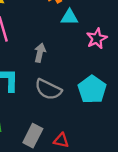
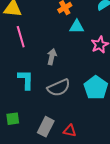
gray semicircle: (48, 89) -> (59, 88), turned -50

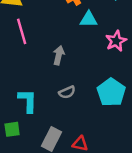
cyan L-shape: (26, 80) -> (28, 101), moved
gray semicircle: (59, 88) -> (67, 92), size x0.6

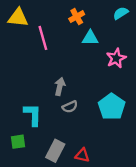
pink line: (22, 31) -> (43, 38), moved
gray arrow: (59, 55) -> (60, 86), moved

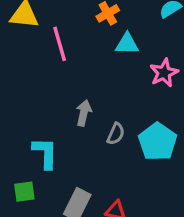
gray semicircle: (70, 107) -> (116, 134), moved, turned -42

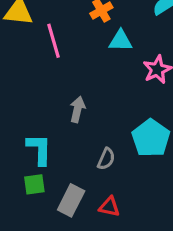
gray semicircle: (116, 134) -> (106, 159), moved
green square: (24, 192) -> (34, 184), moved

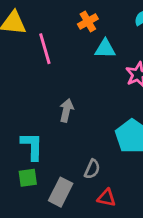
gray semicircle: (106, 159) -> (92, 169), moved
red triangle: (109, 207) -> (107, 198), moved

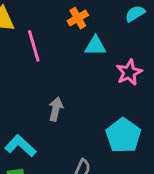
cyan L-shape: (32, 146) -> (21, 146), turned -48

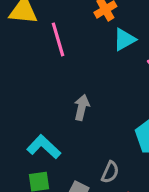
cyan triangle: (95, 46) -> (124, 39), turned -30

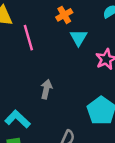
cyan triangle: (124, 39) -> (79, 38), turned -30

